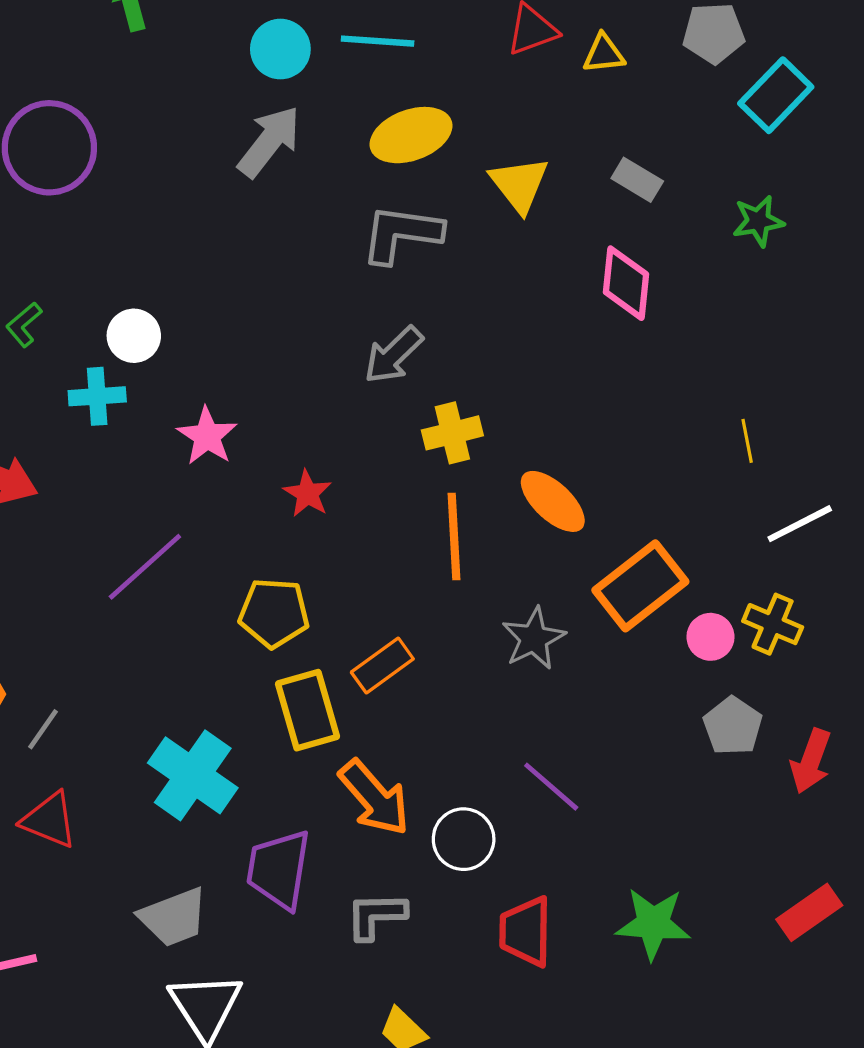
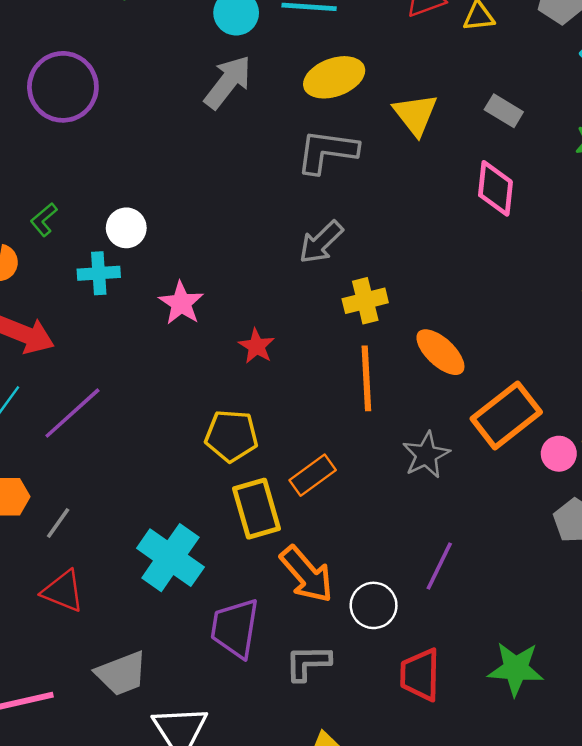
purple line: (145, 567) -> (72, 413), moved
purple line: (551, 787) -> (439, 566), turned 75
gray trapezoid: (174, 917) -> (121, 674), moved

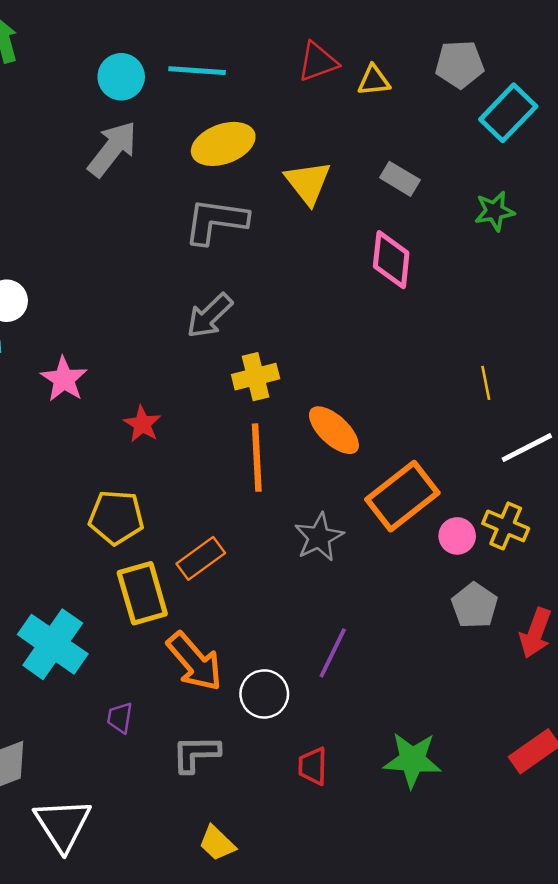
purple trapezoid: (235, 628) -> (120, 718), size x0.5
red trapezoid: (420, 675) -> (313, 766), size x0.7

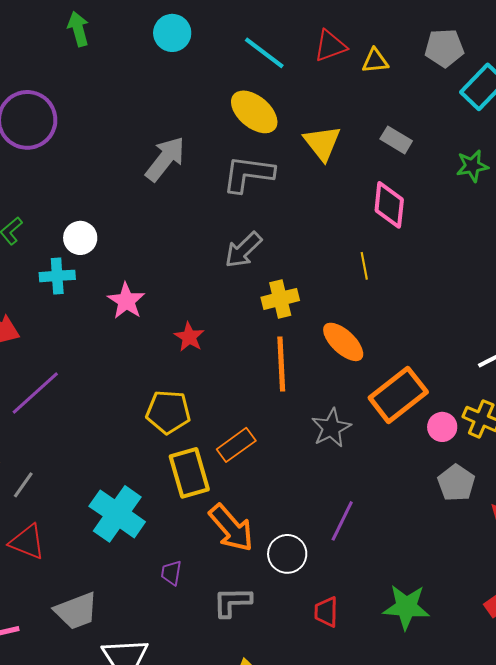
cyan line: (197, 71) -> (264, 53), moved, turned 33
cyan circle: (121, 77) -> (172, 33), moved
yellow ellipse: (223, 144) -> (254, 112), turned 60
gray arrow: (112, 149) -> (165, 159), moved
yellow line: (486, 383) -> (364, 266), moved

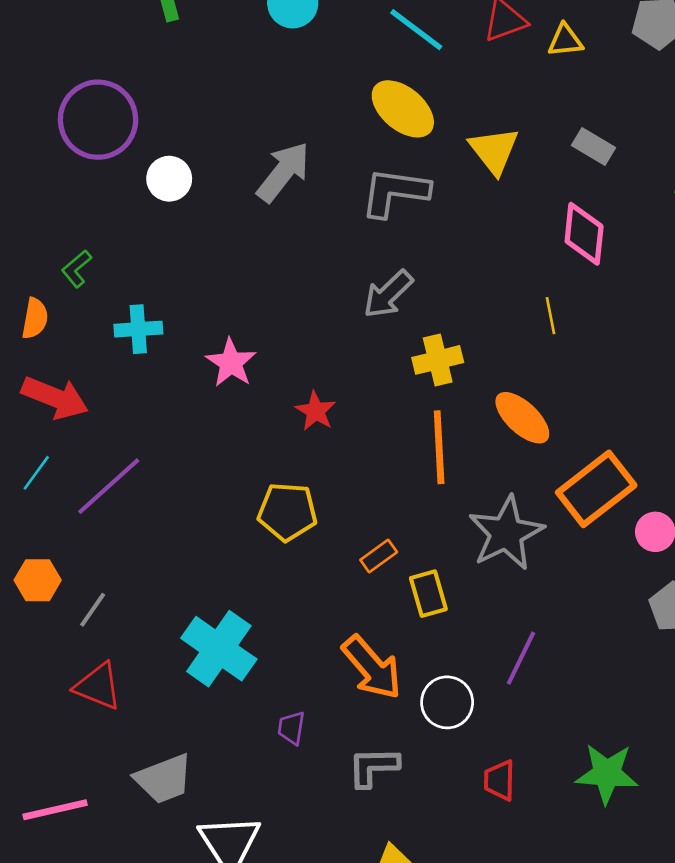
white circle: (80, 238) -> (169, 179), moved
gray star: (331, 428) -> (506, 533), size x1.4
orange rectangle: (236, 445) -> (379, 556), size x0.7
yellow rectangle: (189, 473) -> (428, 594), moved, size x0.7

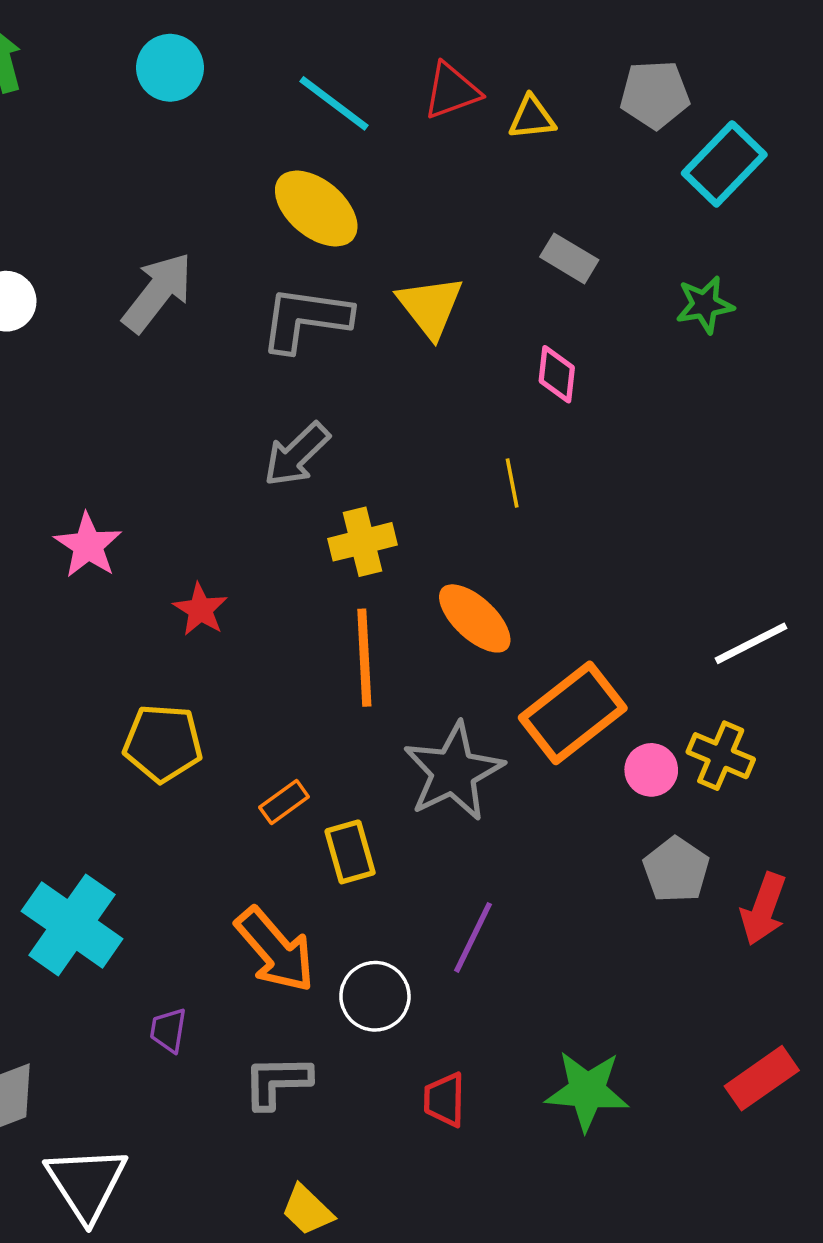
yellow triangle: (494, 151) -> (430, 307), moved
pink diamond: (584, 234) -> (557, 374), size x0.7

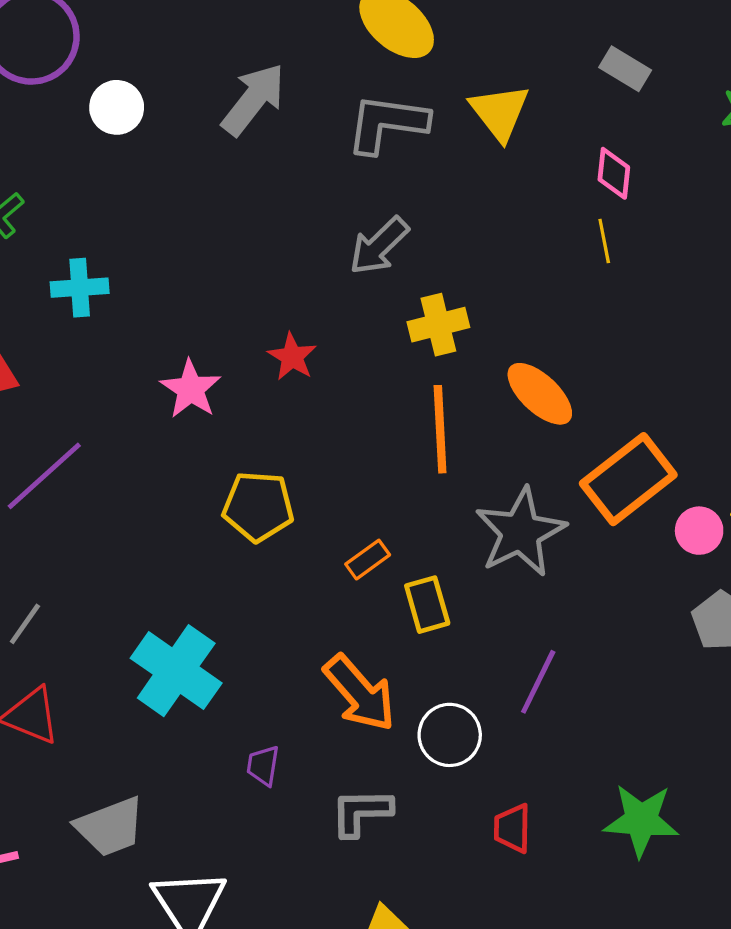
yellow line: (512, 483) -> (604, 241), moved
pink star: (88, 545) -> (191, 389), moved
red star: (200, 610) -> (292, 357), moved

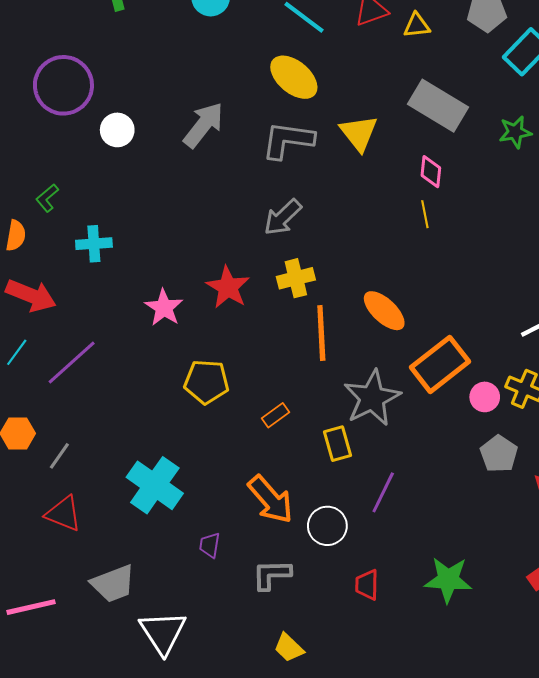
gray rectangle: (625, 69) -> (438, 106), size x1.8
yellow cross: (438, 325) -> (296, 278), moved
red star: (292, 357) -> (228, 287), size x1.4
yellow rectangle: (427, 605) -> (338, 444), moved

